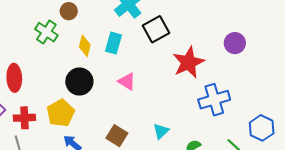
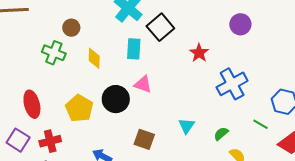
cyan rectangle: (113, 43) -> (134, 49), moved
red star: (188, 62) -> (199, 53), size x0.6
black circle: (79, 82) -> (116, 99), moved
yellow pentagon: (61, 113) -> (79, 108), moved

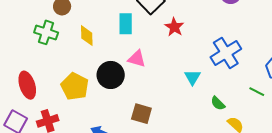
red star: (199, 53) -> (174, 27), moved
cyan triangle: (187, 126) -> (192, 77), moved
green semicircle: (221, 134) -> (218, 103), turned -91

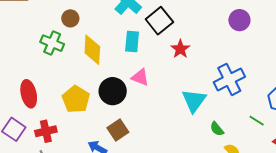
yellow diamond: (87, 36) -> (92, 50), size x1.4
cyan triangle: (192, 77) -> (194, 101), size x1.5
brown square: (141, 114) -> (118, 130), moved, turned 35

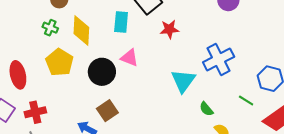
green cross: (52, 43) -> (50, 28), moved, size x0.7
red star: (180, 49) -> (169, 29), turned 30
yellow pentagon: (76, 99) -> (60, 62), moved

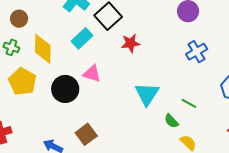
cyan rectangle: (121, 22) -> (82, 38), turned 45
blue cross: (219, 59) -> (197, 52), moved, size x0.7
green line: (246, 101) -> (189, 103), moved
brown square: (107, 111) -> (86, 134), moved

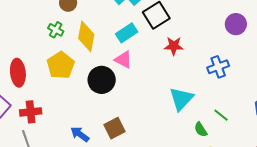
blue cross: (197, 52) -> (218, 67), moved
pink triangle: (92, 74) -> (123, 60), moved

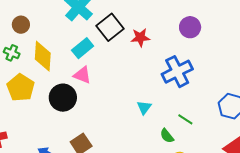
red star: (174, 46) -> (140, 38), moved
blue cross: (218, 67) -> (177, 72), size x1.4
cyan triangle: (181, 99) -> (144, 107), size x0.6

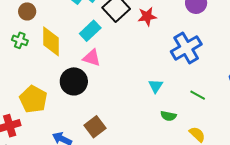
yellow pentagon: (21, 88) -> (33, 99), moved
green semicircle: (167, 136) -> (168, 116), moved, turned -35

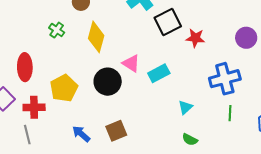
cyan rectangle: (90, 31) -> (159, 73), moved
green cross: (20, 40) -> (57, 30), moved
green line: (198, 95) -> (230, 113), moved, turned 49

